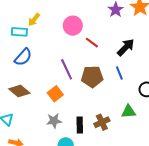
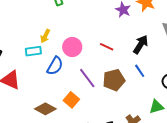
pink circle: (73, 26) -> (72, 47), moved
blue semicircle: (23, 57) -> (55, 66), moved
orange square: (55, 94) -> (71, 100), moved

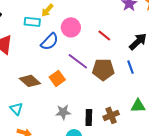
purple line: (87, 78) -> (78, 61), turned -30

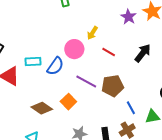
yellow arrow: (47, 10) -> (92, 33), moved
cyan rectangle: (32, 22) -> (33, 62), moved
blue line: (131, 67) -> (131, 108), moved

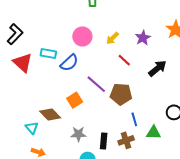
purple star: (128, 17) -> (143, 38), moved
pink circle: (74, 49) -> (82, 36), moved
brown diamond: (42, 108) -> (50, 114), moved

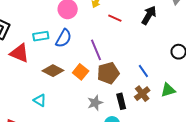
purple line: (96, 84) -> (96, 50), turned 45
brown pentagon: (121, 94) -> (108, 73), moved
brown diamond: (50, 114) -> (53, 71), moved
cyan triangle: (32, 128) -> (40, 100), moved
green triangle: (154, 133) -> (168, 90), moved

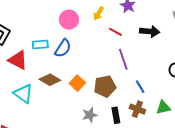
black arrow: (149, 15) -> (150, 31), turned 60
purple line: (96, 50) -> (123, 59), moved
brown cross: (142, 94) -> (137, 109), turned -35
cyan triangle: (40, 100) -> (23, 94), moved, size x1.5

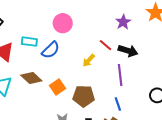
yellow arrow: (99, 14) -> (89, 60), moved
black arrow: (150, 31) -> (128, 51), moved
purple line: (123, 59) -> (120, 75), moved

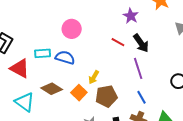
blue semicircle: (51, 50) -> (65, 58), turned -108
black arrow: (128, 51) -> (141, 43), turned 48
yellow arrow: (89, 60) -> (94, 77), moved

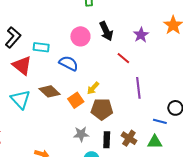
black arrow: (141, 43) -> (106, 31), moved
cyan rectangle: (43, 53) -> (41, 47), moved
blue line: (142, 97) -> (160, 121), moved, turned -56

